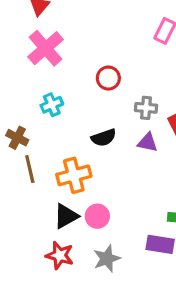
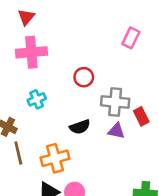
pink cross: (46, 48) -> (31, 52), turned 36
gray cross: (146, 108) -> (115, 102), size x1.5

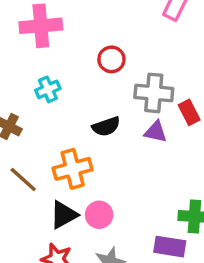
brown line: (18, 153) -> (23, 179), moved, turned -35

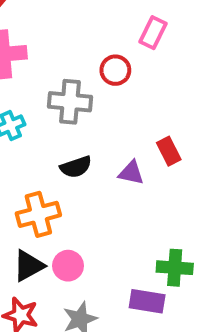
red circle: (111, 59) -> (115, 70), moved
gray cross: (154, 93) -> (70, 102), moved

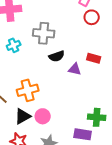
red circle: (115, 70) -> (92, 17), moved
red rectangle: (169, 151) -> (94, 58), turned -48
black semicircle: (76, 167) -> (57, 56), moved

